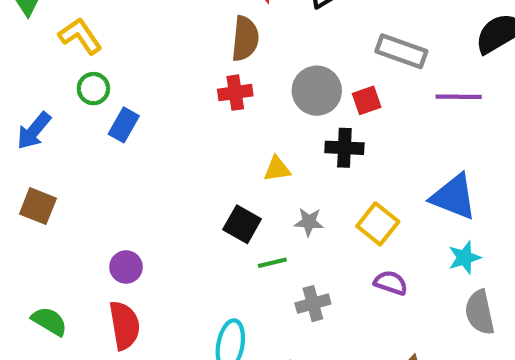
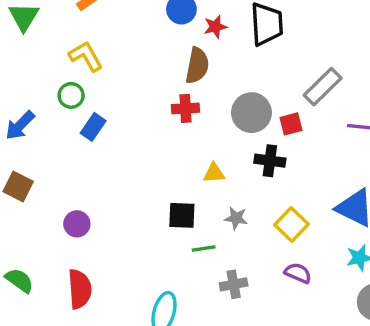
yellow L-shape: (80, 36) -> (86, 56), moved
gray rectangle: (401, 51) -> (323, 87), turned -69
black square: (242, 224) -> (182, 215), turned -32
purple circle: (126, 267) -> (77, 224), moved

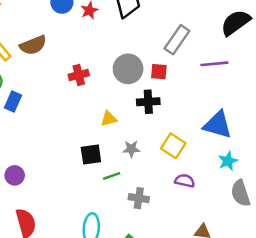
brown semicircle: (197, 66) -> (33, 45), moved, turned 68
red square: (291, 124) -> (159, 72), turned 30
gray cross: (234, 284) -> (139, 198), turned 30

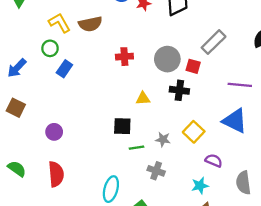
purple line: (214, 64) -> (240, 85), moved
gray star: (131, 149) -> (163, 139), moved
cyan star: (228, 161) -> (200, 186), moved
purple semicircle: (185, 181) -> (214, 161), moved

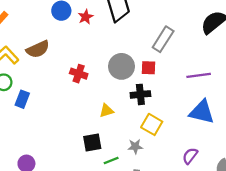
red cross: (124, 57) -> (79, 74), turned 35
yellow square: (194, 132) -> (152, 124), moved
purple semicircle: (214, 161) -> (190, 156), turned -63

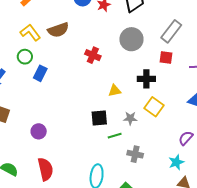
gray circle: (121, 66) -> (131, 39), moved
red square: (149, 68) -> (166, 57), moved
gray star: (135, 146) -> (130, 118), moved

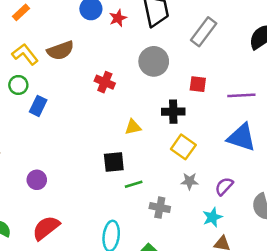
gray rectangle: (171, 31) -> (204, 32), moved
gray star: (130, 118) -> (190, 181), moved
red semicircle: (45, 169) -> (46, 228), turned -115

